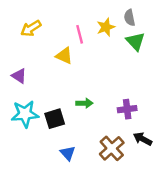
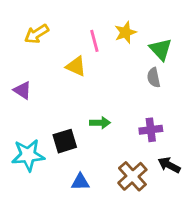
gray semicircle: (130, 18) -> (154, 78), moved
cyan star: (25, 114) -> (28, 155), moved
blue triangle: (68, 153) -> (80, 182), turned -49

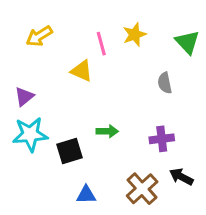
green triangle: (161, 49) -> (187, 42), moved
purple triangle: (22, 90) -> (24, 97), turned 48
cyan star: (28, 155) -> (30, 134), moved

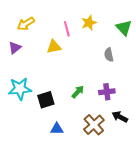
yellow triangle: (82, 71) -> (54, 47), turned -35
purple triangle: (24, 97) -> (15, 48), moved
green arrow: (107, 131) -> (78, 92), moved, turned -48

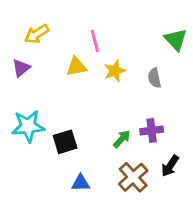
yellow star: (89, 23) -> (115, 71), moved
green arrow: (78, 92) -> (122, 139), moved
black arrow: (120, 117) -> (170, 166), turned -84

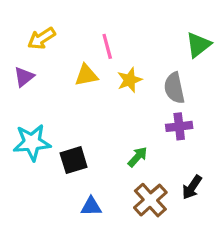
green triangle: (176, 40) -> (198, 45), turned 35
gray semicircle: (154, 78) -> (174, 88), size x1.4
purple cross: (152, 130) -> (179, 126), moved

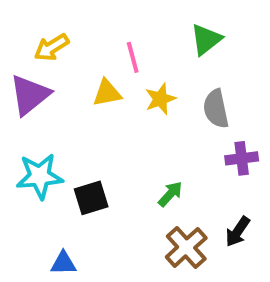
green triangle: (198, 45) -> (206, 39), moved
purple triangle: (24, 77) -> (30, 95), size x1.6
purple cross: (179, 126) -> (242, 158), moved
blue triangle: (91, 206) -> (63, 263), moved

